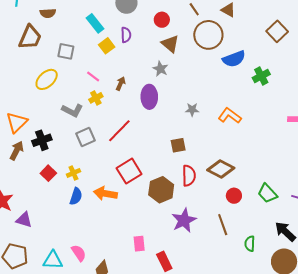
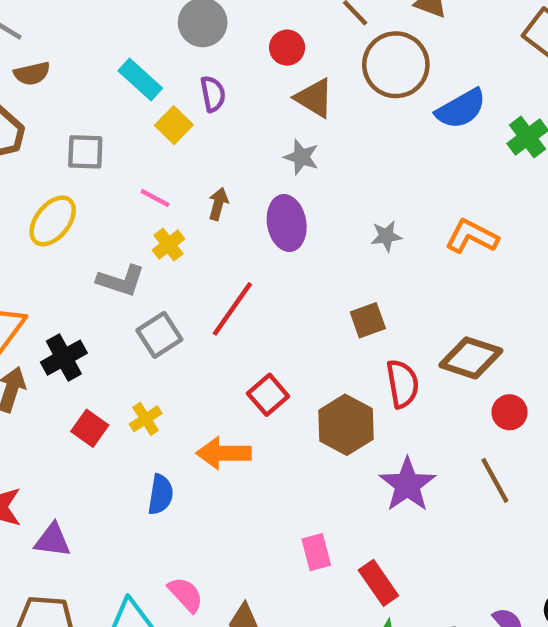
red square: (129, 171) -> (268, 395), size x0.7
blue semicircle: (76, 196) -> (160, 495), moved

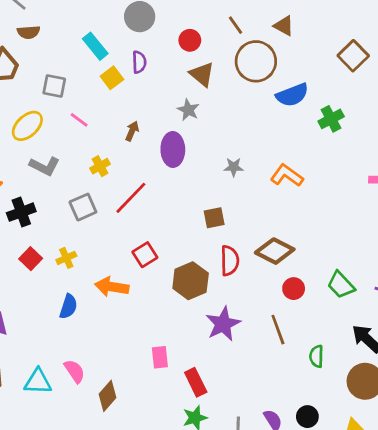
pink line: (155, 198) -> (79, 120), moved
yellow cross: (169, 245) -> (100, 166), moved
gray L-shape: (121, 281) -> (45, 166), moved

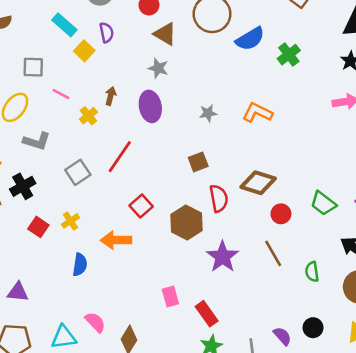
yellow cross: (100, 166) -> (88, 116), moved

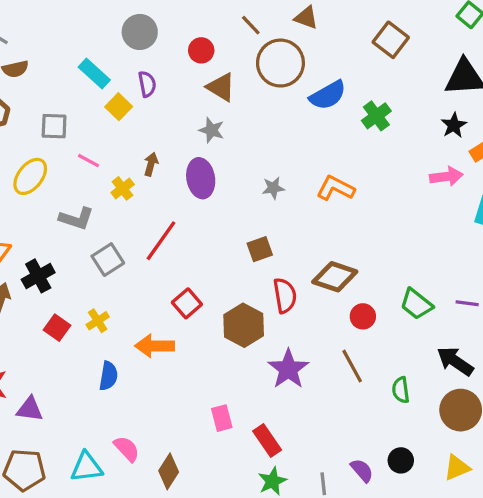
gray L-shape: (37, 141) -> (76, 218), moved

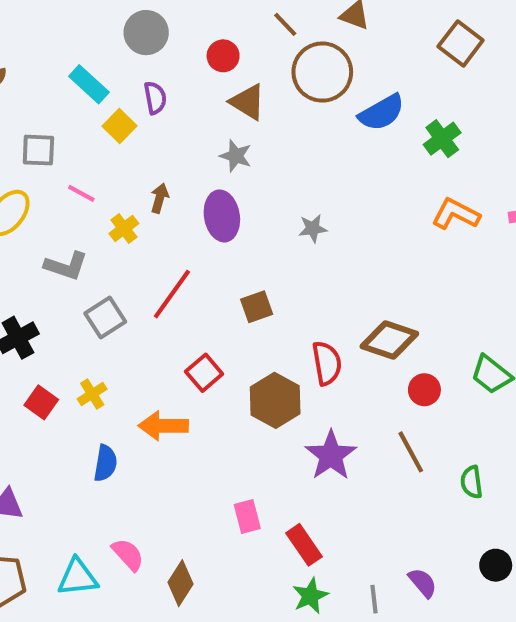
orange L-shape: (336, 188) -> (456, 214), moved
brown square: (260, 249) -> (257, 307), moved
black circle: (401, 460) -> (496, 565), moved

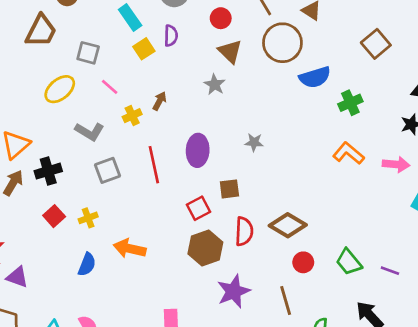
purple ellipse: (222, 216) -> (198, 150), moved
red line: (172, 294) -> (154, 165), turned -60
brown square: (257, 307) -> (229, 189), moved
red square: (204, 373) -> (199, 208), moved

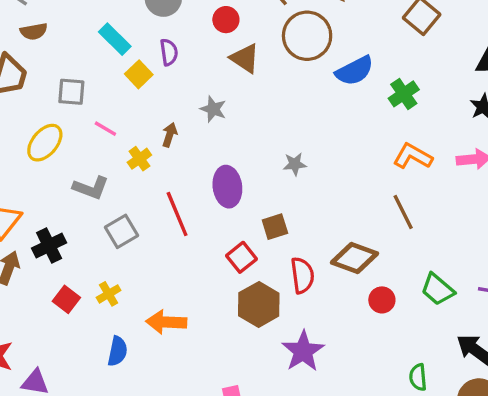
gray star: (215, 85) -> (213, 109), moved
brown line: (286, 301) -> (403, 212), moved

